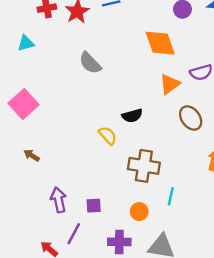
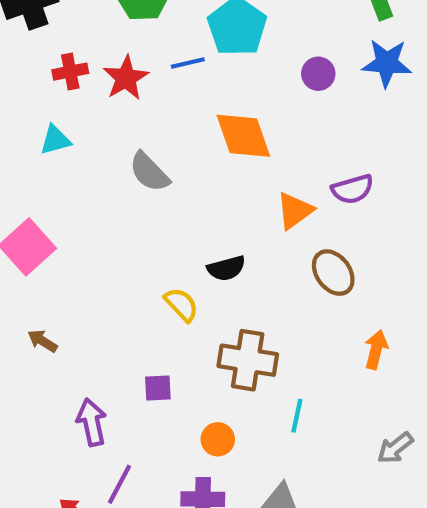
cyan triangle: (26, 43) -> (55, 140), moved
orange diamond: (160, 43) -> (243, 136), moved
purple square: (94, 206) -> (158, 388), moved
orange circle: (139, 212) -> (218, 439), moved

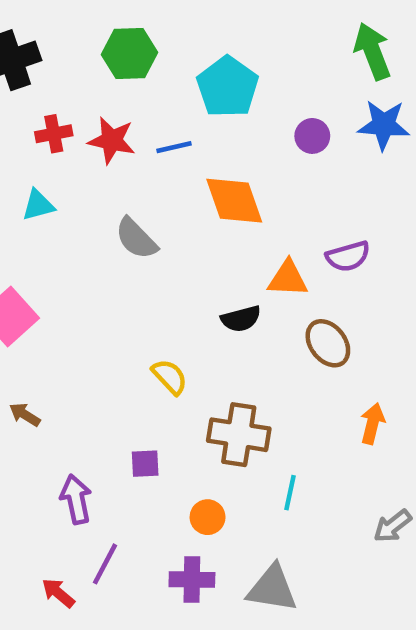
blue line: (188, 63) -> (174, 147), moved
red star: (126, 78) -> (112, 140), turned -30
orange triangle: (295, 211) -> (288, 279), turned 39
black semicircle: (226, 268) -> (241, 319), moved

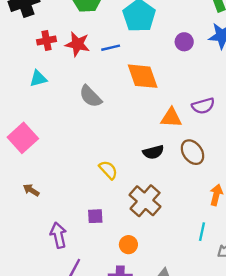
black semicircle: (241, 319) -> (153, 152), moved
brown cross: (239, 435) -> (145, 201), turned 32
cyan line: (290, 493) -> (202, 232), moved

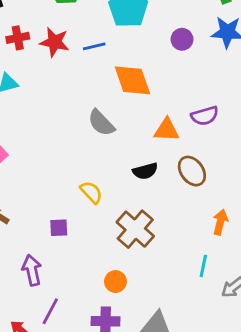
gray semicircle: (90, 96) -> (101, 123), moved
purple square: (95, 216) -> (59, 228), moved

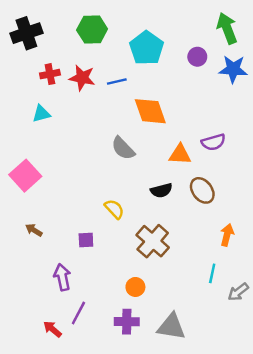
purple circle: (182, 39) -> (197, 57), moved

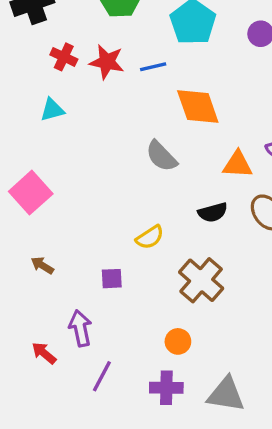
red cross: (50, 74) -> (64, 57), turned 36
yellow semicircle: (114, 209) -> (150, 237), turned 100
red arrow: (52, 329) -> (44, 353), moved

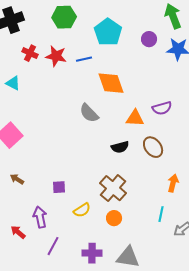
cyan triangle: (52, 110) -> (13, 83), moved, turned 42
yellow semicircle: (150, 237) -> (82, 210), moved
orange circle: (178, 341) -> (114, 218), moved

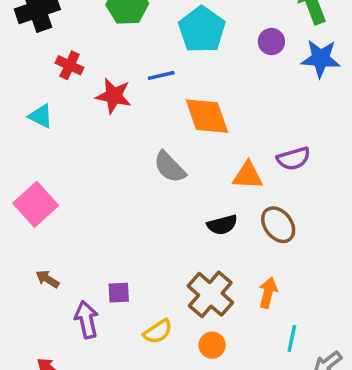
red star: (56, 56) -> (114, 96), moved
orange arrow: (173, 183) -> (268, 293), moved
purple arrow: (40, 217) -> (87, 320), moved

